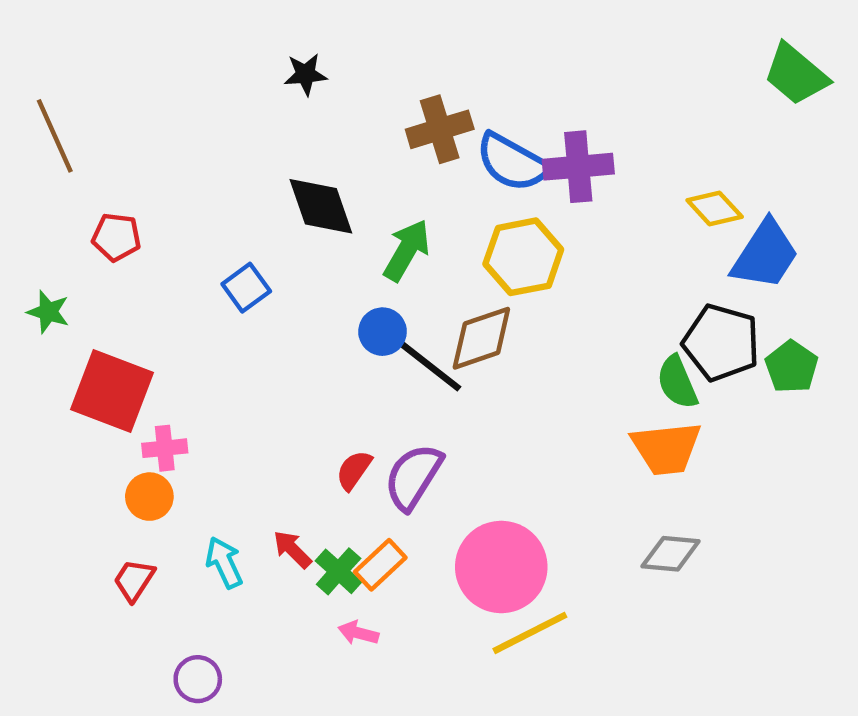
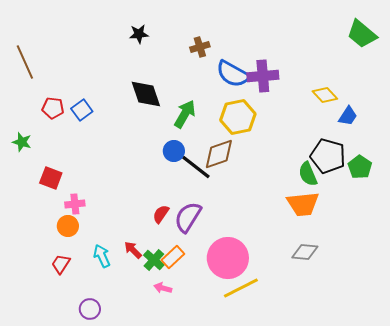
brown cross: (440, 129) -> (200, 47), moved, size x0.7
blue trapezoid: (765, 255) -> (348, 116), size x0.6
blue square: (246, 288) -> (82, 110), moved
red square: (112, 391) -> (51, 178), size x0.6

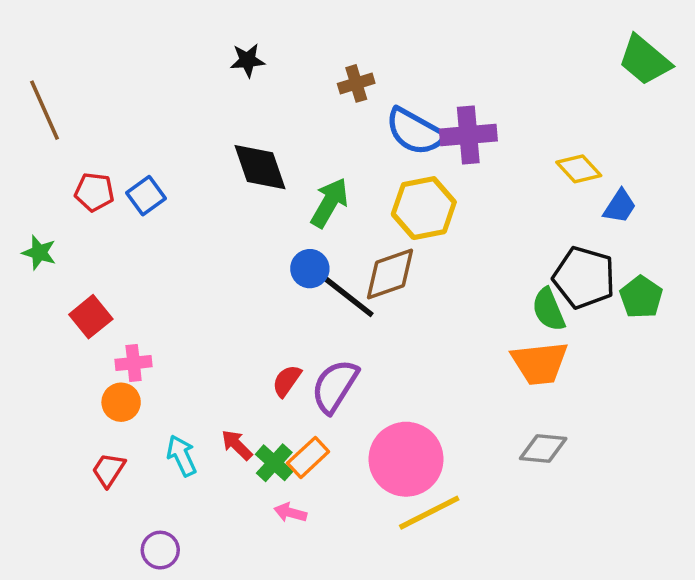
red square: (51, 178) -> (91, 317), turned 30

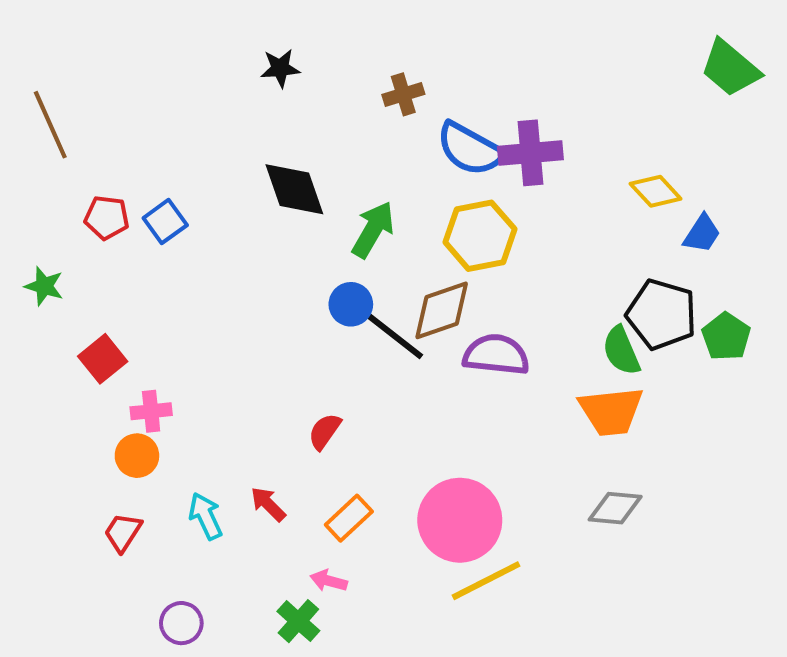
purple semicircle: (335, 386) -> (496, 355), moved, turned 64
green cross: (274, 463) -> (298, 621), moved

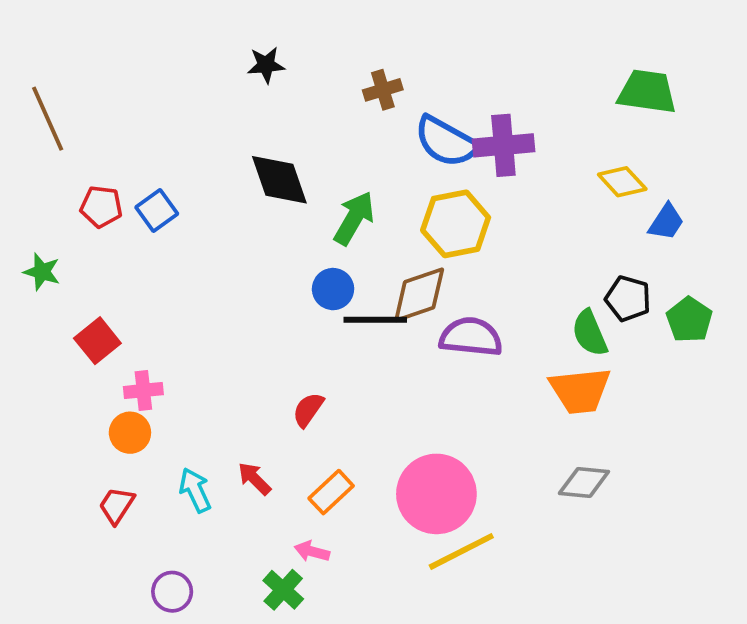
green trapezoid: (730, 68) -> (647, 92), moved, turned 148
black pentagon: (662, 314) -> (628, 299), size x0.7
black line: (395, 337) -> (375, 320), turned -38

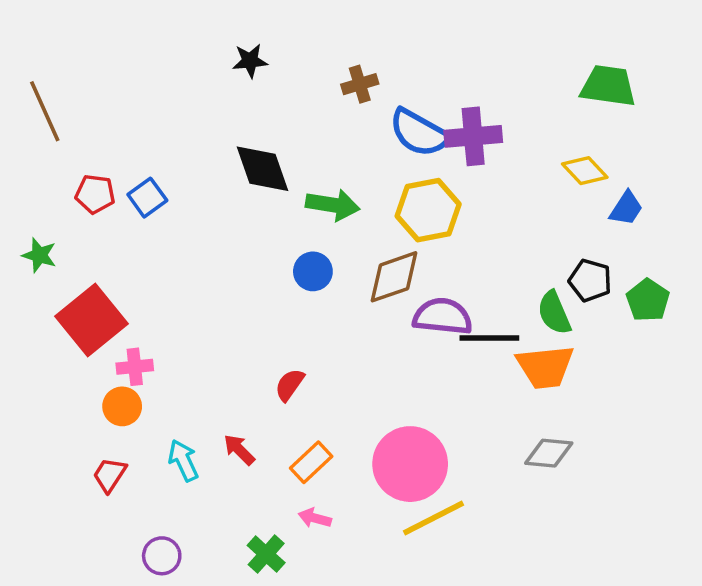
green arrow: (354, 218) -> (333, 205), turned 69
black line: (375, 320) -> (489, 338), moved
red square: (97, 341) -> (92, 320), size x1.6
pink arrow: (312, 551) -> (315, 518), moved

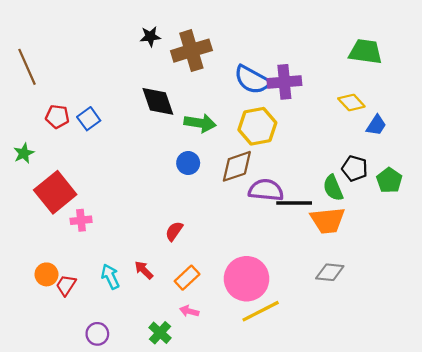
brown cross: (360, 84) -> (191, 51), moved, size x1.8
green star: (39, 255) -> (24, 153), turned 30
orange circle: (122, 406) -> (46, 274), moved

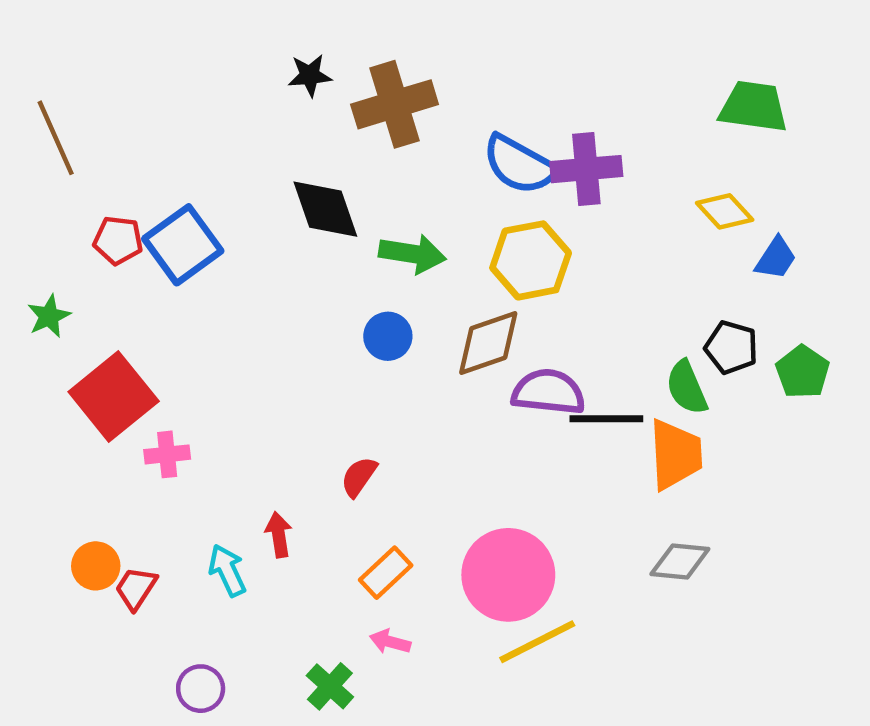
blue square: (89, 119) -> (183, 245), size x1.6
orange trapezoid: (328, 220) -> (676, 454), turned -87
red arrow: (144, 270) -> (279, 535), moved, turned 36

